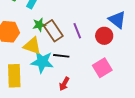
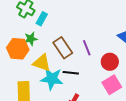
green star: (39, 25) -> (31, 39), moved
red circle: (104, 36) -> (110, 62), moved

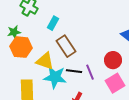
cyan rectangle: (42, 19) -> (53, 23), moved
green star: (31, 39) -> (14, 32), moved
purple line: (87, 48) -> (90, 72), moved

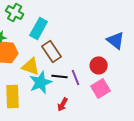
cyan rectangle: (53, 23) -> (39, 28), size x1.5
cyan star: (55, 77) -> (41, 82), turned -30

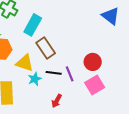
blue triangle: (116, 40) -> (111, 16), moved
cyan star: (41, 82) -> (35, 79), size x0.6

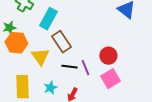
yellow triangle: (25, 63) -> (40, 57), turned 36
cyan star: (35, 79) -> (50, 88), moved

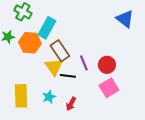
orange hexagon: (16, 43) -> (30, 43), moved
yellow triangle: (40, 57) -> (54, 67), moved
purple line: (85, 68) -> (84, 63), moved

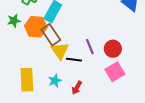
brown rectangle: (60, 51) -> (51, 35), moved

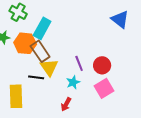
black line: (74, 60) -> (36, 77), moved
cyan star: (55, 81) -> (73, 82), moved

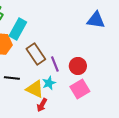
blue triangle: (120, 19) -> (96, 20), turned -30
brown rectangle: (40, 51) -> (36, 54), moved
yellow triangle: (49, 67) -> (35, 89), moved, turned -30

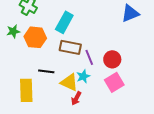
blue triangle: (96, 20) -> (130, 13), turned -30
cyan rectangle: (18, 29) -> (64, 22), moved
brown rectangle: (36, 54) -> (70, 47), turned -45

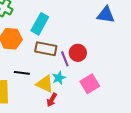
blue triangle: (130, 13) -> (106, 15), turned 30
red circle: (112, 59) -> (78, 53), moved

